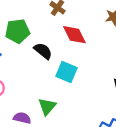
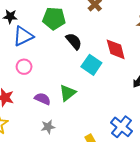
red diamond: (75, 35) -> (116, 49), moved

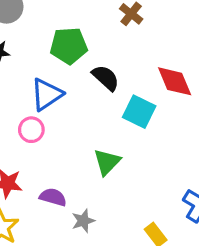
blue triangle: (23, 36) -> (47, 94), moved
purple semicircle: (43, 99) -> (53, 197), moved

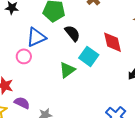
green triangle: (107, 162) -> (67, 70), moved
purple semicircle: (53, 197) -> (22, 103), moved

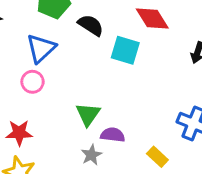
green triangle: (67, 70) -> (88, 114), moved
purple semicircle: (22, 103) -> (113, 135), moved

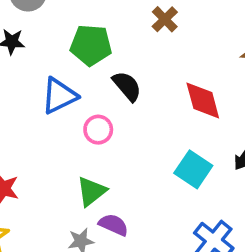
cyan square: (125, 50) -> (193, 169), moved
pink circle: (32, 82) -> (98, 130), moved

